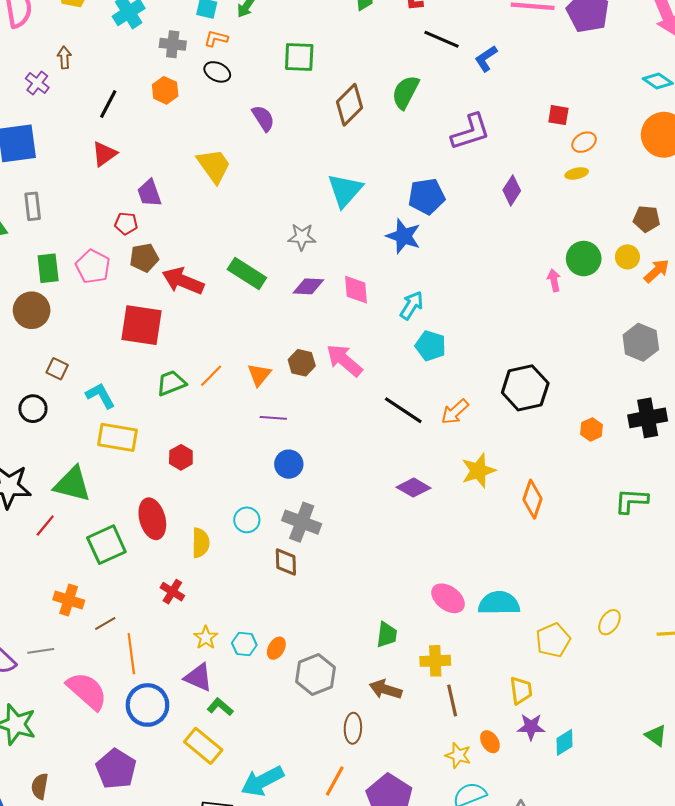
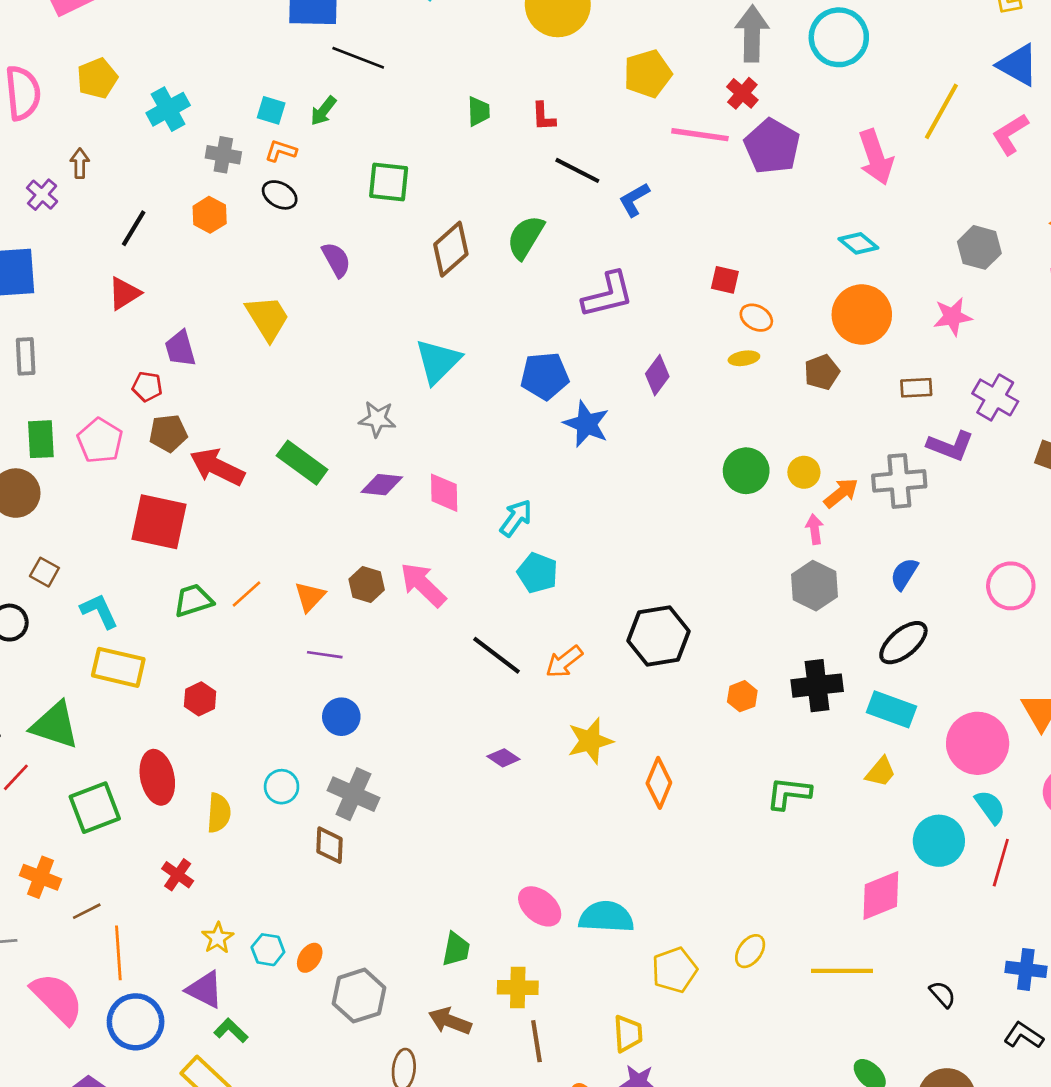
orange ellipse: (584, 142) -> (756, 318), turned 55
brown pentagon: (647, 219) -> (822, 372), moved, turned -30
blue star: (403, 236) -> (586, 424), moved
pink arrow: (554, 280) -> (815, 529), moved
purple diamond: (414, 488) -> (503, 758), size x0.7

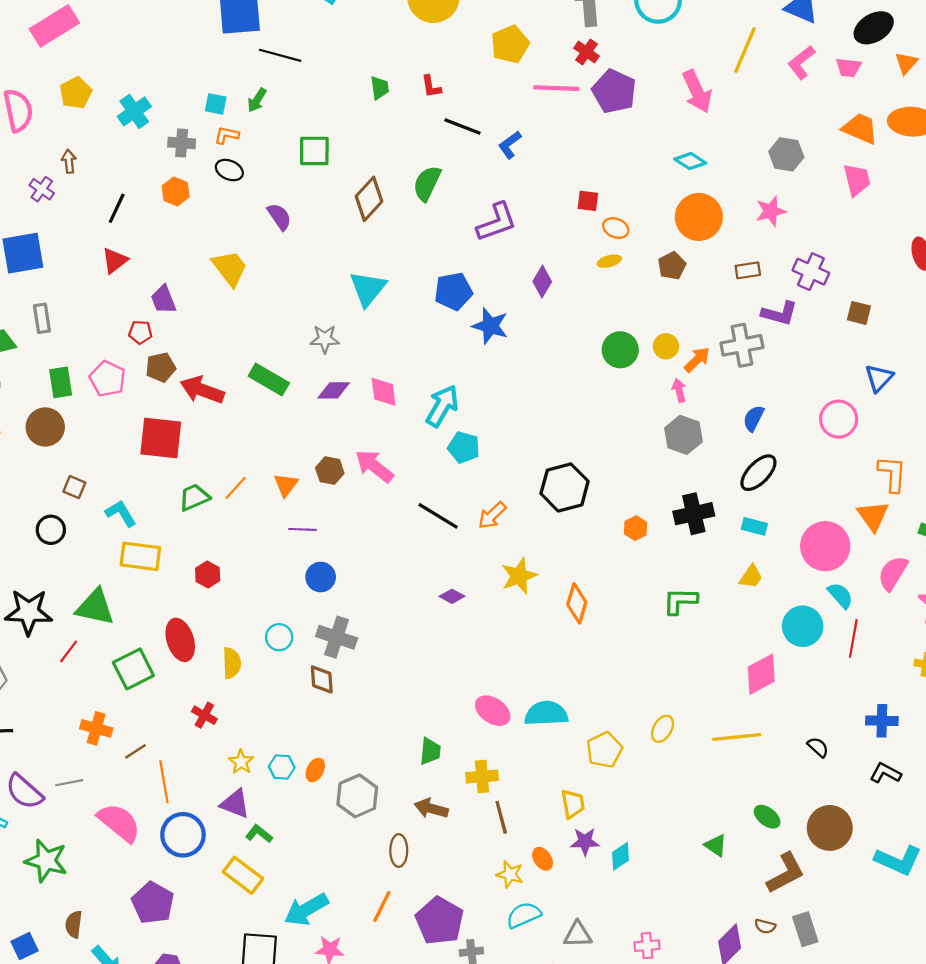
cyan arrow: (516, 518) -> (442, 406), size x1.4
cyan rectangle: (891, 709) -> (754, 526), size x0.7

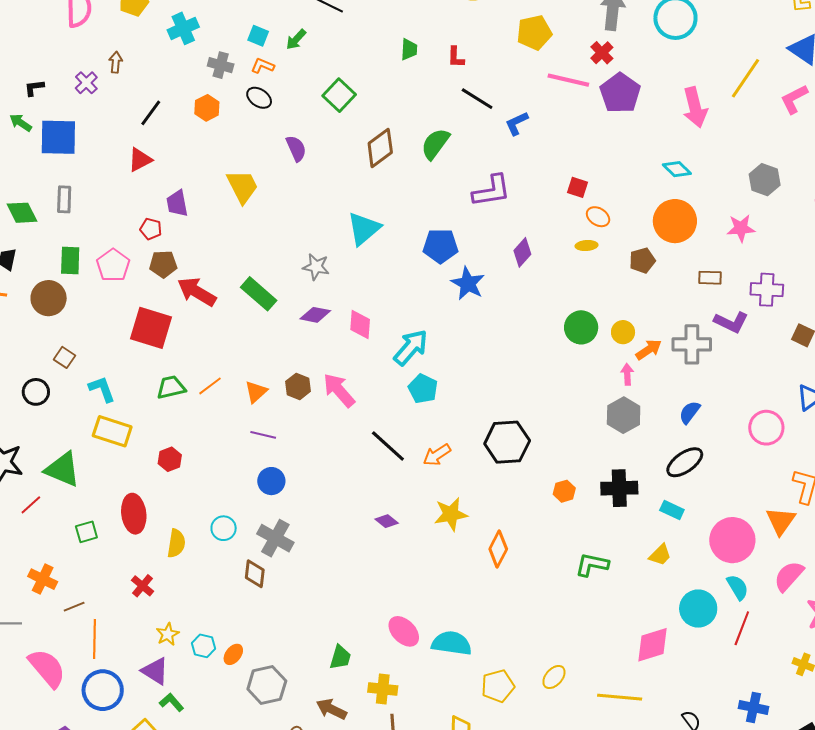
green square: (314, 151) -> (339, 95), turned 32
purple cross: (811, 272) -> (767, 290), turned -32
green square: (133, 669) -> (86, 532), size x0.6

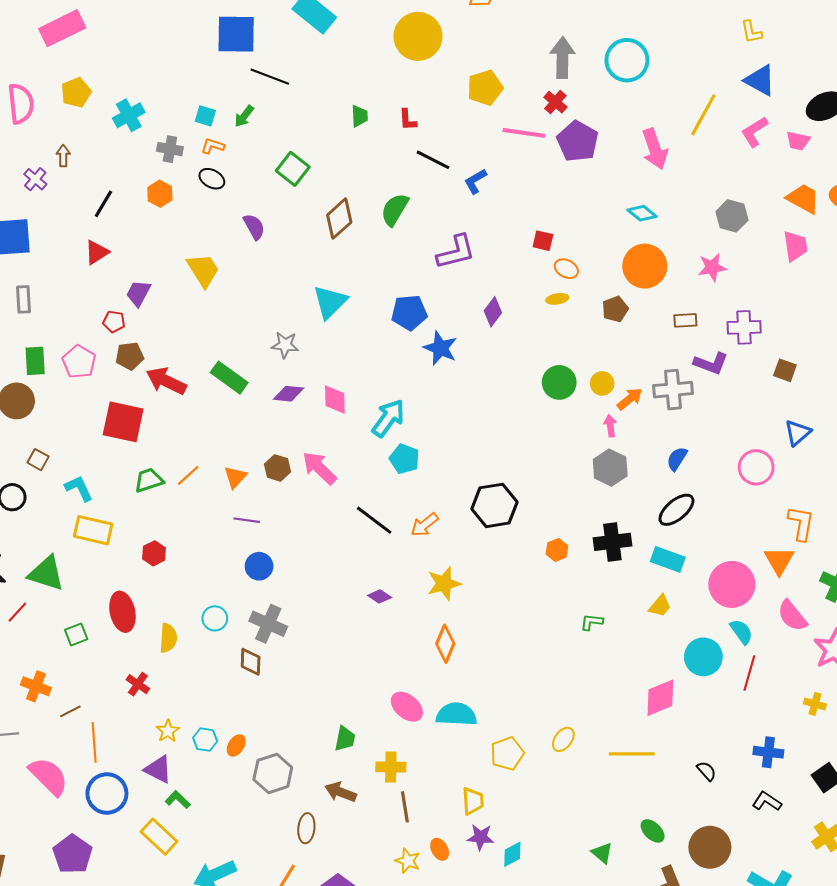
purple trapezoid: (177, 203) -> (138, 293), turned 44
cyan rectangle: (672, 510) -> (668, 559), size x1.4
orange diamond: (498, 549) -> (445, 644), moved
green L-shape: (592, 565) -> (592, 622), size x0.7
pink semicircle: (789, 576) -> (792, 616), turned -76

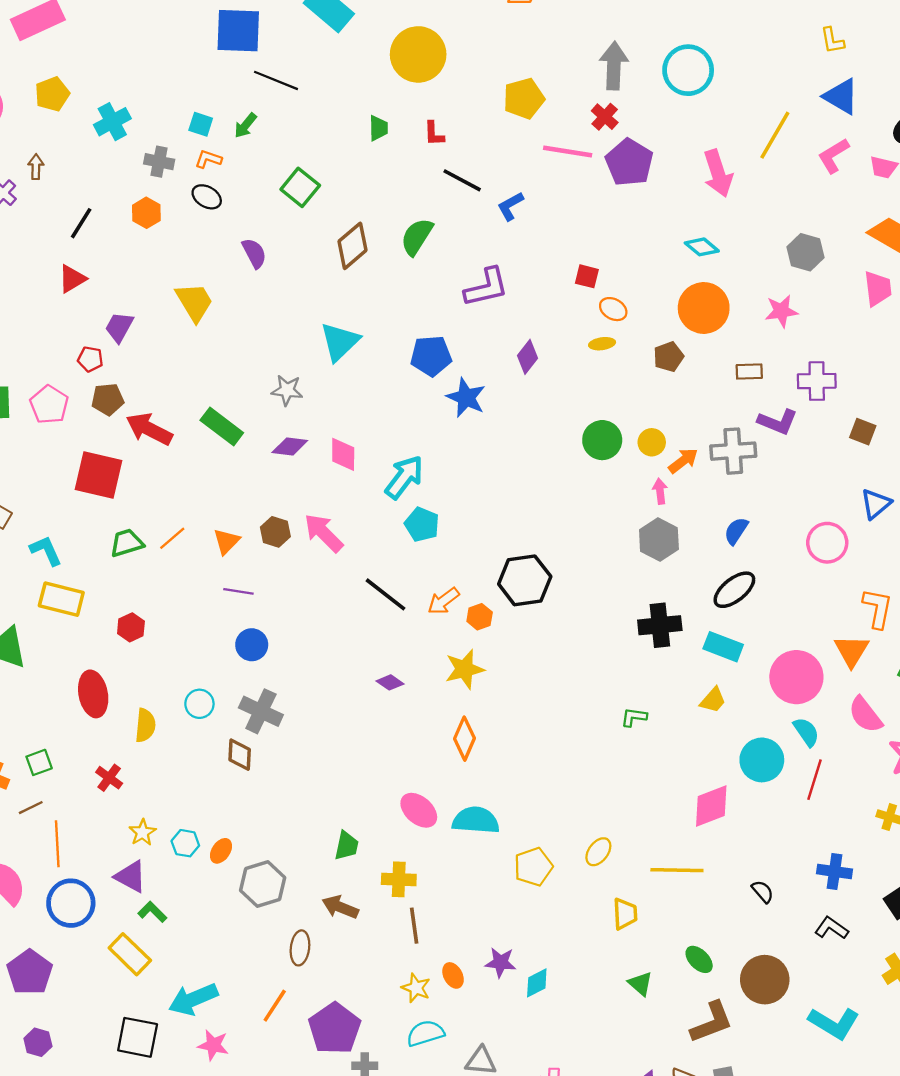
yellow circle: (418, 36) -> (418, 54), moved
orange hexagon: (557, 550) -> (480, 617), moved
green square: (76, 634) -> (39, 762), moved
yellow trapezoid: (473, 801) -> (625, 914), moved

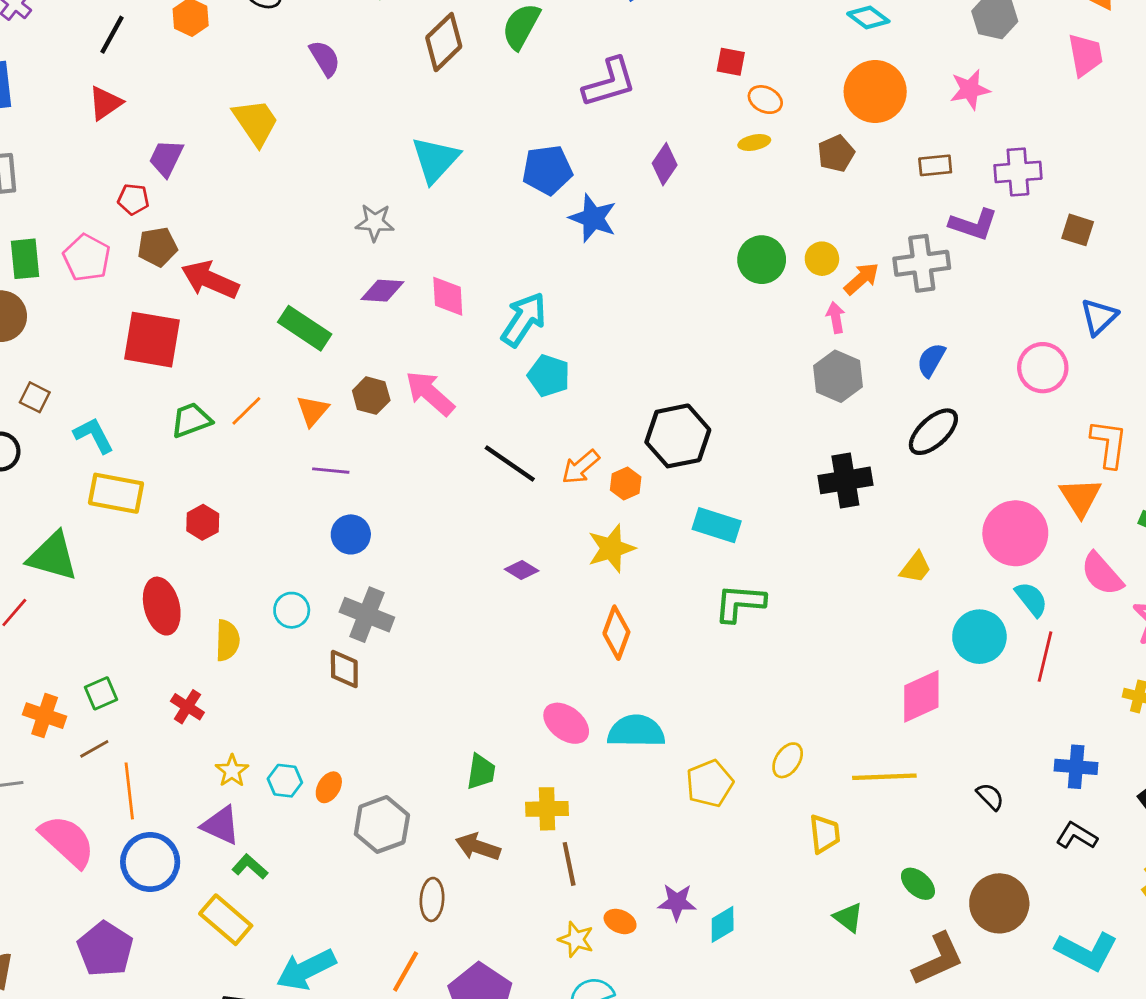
green rectangle: (222, 426) -> (305, 328), moved
cyan rectangle: (723, 647) -> (717, 525), moved
green L-shape: (634, 717) -> (740, 603), moved, size x1.6
orange ellipse: (453, 975) -> (620, 921), turned -35

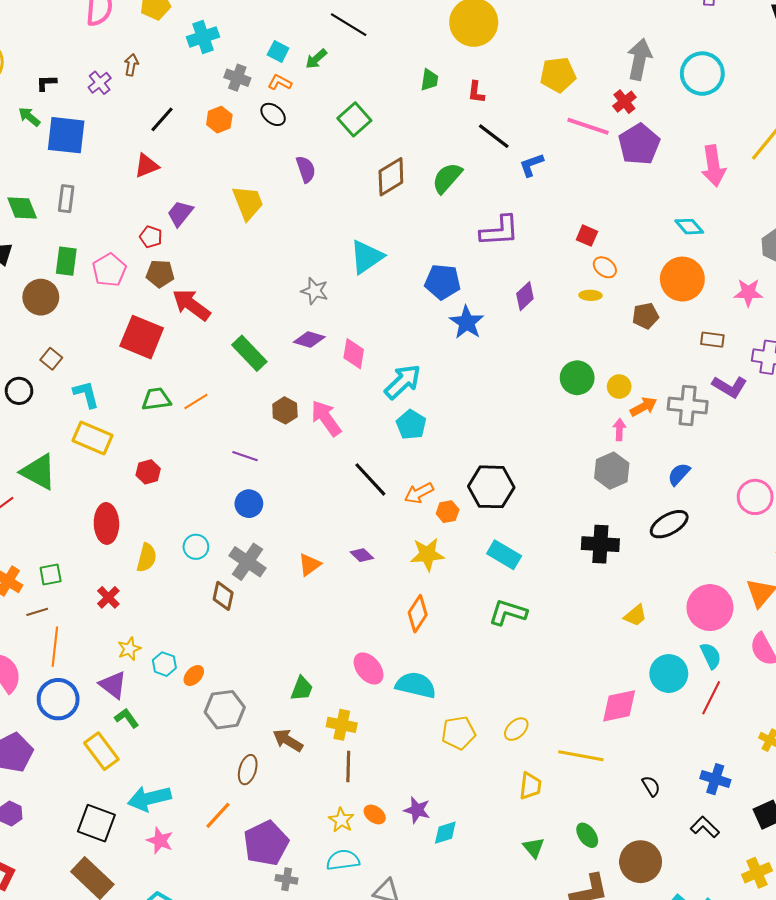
orange triangle: (312, 411) -> (310, 565), moved

